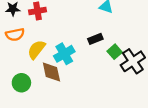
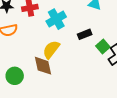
yellow semicircle: (36, 50) -> (51, 49), moved
cyan cross: (64, 54) -> (56, 19), moved

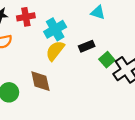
yellow semicircle: (51, 49) -> (55, 51), moved

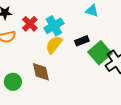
red cross: (26, 17) -> (30, 24), moved, turned -35
green square: (107, 60) -> (100, 53), size x1.6

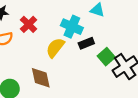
cyan cross: (54, 26) -> (72, 27), moved, turned -36
green square: (100, 53) -> (106, 57), size x0.7

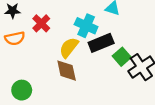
black rectangle: (86, 43) -> (101, 43), size x1.5
brown diamond: (41, 78) -> (67, 71), moved

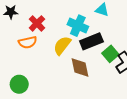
orange semicircle: (15, 38) -> (28, 42), moved
brown diamond: (67, 71) -> (80, 67), moved

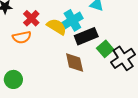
cyan cross: (78, 26) -> (72, 20), turned 36
yellow semicircle: (62, 45) -> (57, 27), moved, turned 84

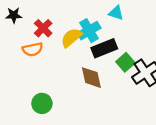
yellow semicircle: (57, 27) -> (71, 38), turned -72
green circle: (13, 79) -> (42, 103), moved

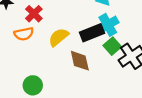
cyan cross: (89, 31) -> (108, 25), moved
yellow semicircle: (71, 38) -> (58, 37), moved

